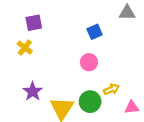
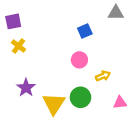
purple square: (34, 23) -> (13, 21), moved
yellow arrow: (111, 89) -> (103, 76), moved

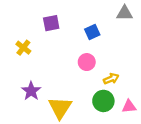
purple square: (13, 21) -> (51, 23), moved
green circle: (81, 97) -> (103, 101), moved

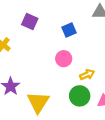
purple square: (51, 23) -> (30, 21), turned 35

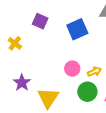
blue square: (69, 30) -> (77, 29), size x1.5
pink circle: (64, 59) -> (72, 69), moved

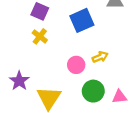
yellow cross: (15, 43) -> (40, 36), moved
yellow arrow: (94, 72) -> (100, 57), moved

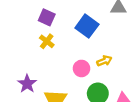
blue square: (82, 20) -> (87, 26), turned -30

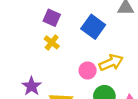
yellow arrow: (104, 61) -> (111, 63), size x1.5

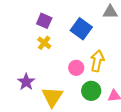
yellow arrow: (111, 63) -> (97, 61), turned -55

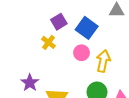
purple square: (44, 21) -> (59, 22), moved, turned 35
pink circle: (76, 68) -> (82, 53), moved

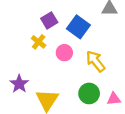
pink circle: (82, 53) -> (64, 53), moved
yellow arrow: (103, 61) -> (96, 61), turned -50

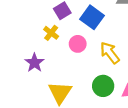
purple star: (19, 84) -> (35, 63), moved

